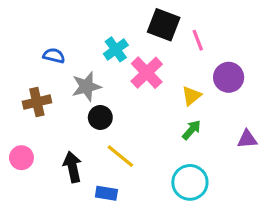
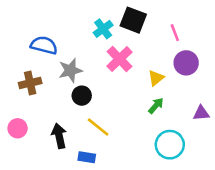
pink line: (198, 40) -> (175, 33), moved
cyan cross: (116, 49) -> (103, 29), moved
blue semicircle: (54, 56) -> (44, 45), size x1.5
cyan circle: (190, 182) -> (170, 145), moved

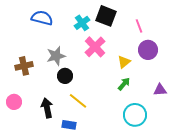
blue semicircle: (44, 45) -> (42, 18), moved

